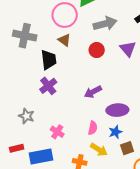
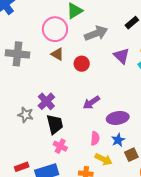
red circle: (97, 50) -> (82, 64), moved
black trapezoid: (49, 60) -> (55, 124), moved
gray star: (26, 116) -> (26, 115), moved

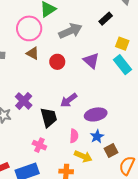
purple triangle: (122, 56) -> (91, 61), moved
black trapezoid: (55, 124) -> (49, 117), moved

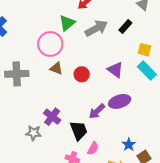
gray arrow: (70, 31) -> (96, 28), moved
purple ellipse: (96, 114) -> (120, 101), moved
pink semicircle: (74, 136) -> (93, 148), moved, turned 32

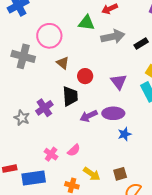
green triangle: (67, 23) -> (86, 23), turned 30
pink circle: (50, 44) -> (49, 36), moved
black trapezoid: (79, 131) -> (70, 96), moved
blue star: (129, 145) -> (125, 134), moved

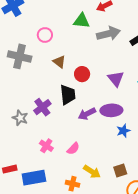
pink circle: (49, 36) -> (45, 35), size x0.6
pink cross: (51, 154) -> (46, 146), moved

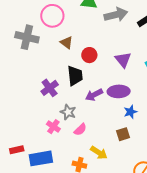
pink circle: (45, 35) -> (52, 16), size x1.5
gray star: (20, 118) -> (68, 112), moved
brown square: (120, 171) -> (123, 134), moved

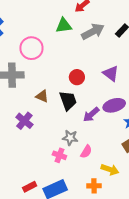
brown triangle: (67, 43) -> (42, 96), moved
purple cross: (50, 88) -> (24, 121), moved

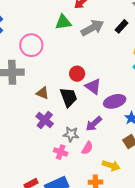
purple triangle: (111, 73) -> (93, 86), moved
purple arrow: (91, 115) -> (94, 124), moved
purple cross: (24, 121) -> (45, 120), moved

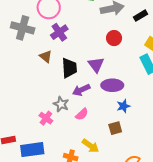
red circle: (77, 74) -> (114, 38), moved
purple cross: (45, 120) -> (59, 32), moved
purple arrow: (94, 124) -> (81, 90), moved
pink semicircle: (87, 148) -> (82, 114), moved

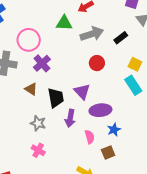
purple arrow: (81, 90) -> (70, 118), turned -48
gray star: (61, 104) -> (38, 123), moved
pink semicircle: (82, 114) -> (90, 137), moved, turned -56

